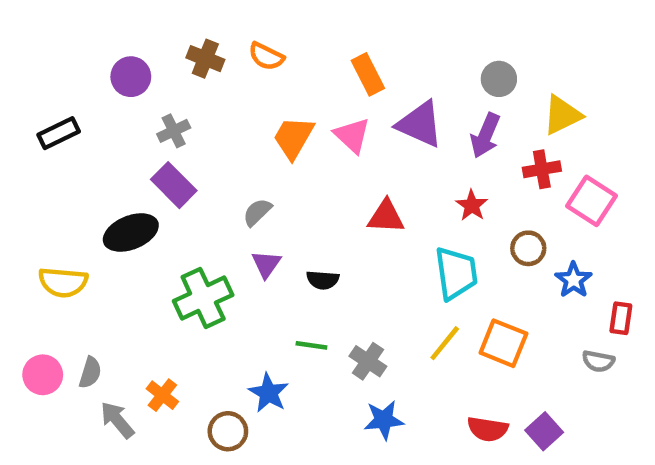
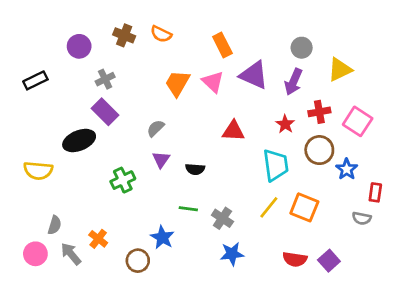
red cross: (542, 169) -> (319, 112), moved
brown circle: (528, 248) -> (319, 150), size x1.4
green cross: (203, 298) -> (123, 180), size x0.7
pink circle: (43, 375) -> (35, 254), moved

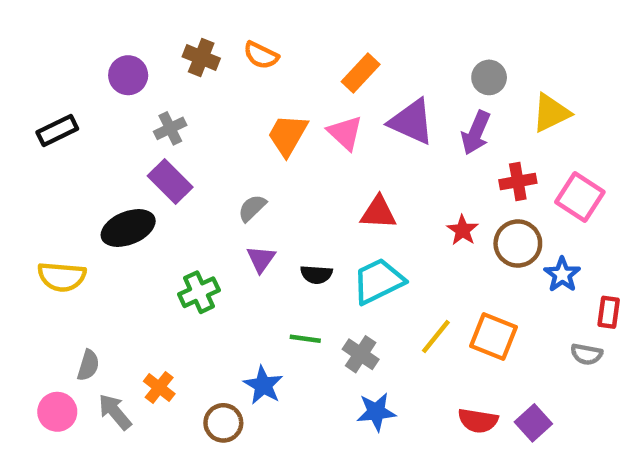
orange rectangle: (222, 45) -> (361, 73), turned 70
red star: (285, 124) -> (462, 230), moved
cyan trapezoid: (276, 165) -> (378, 281), moved, turned -108

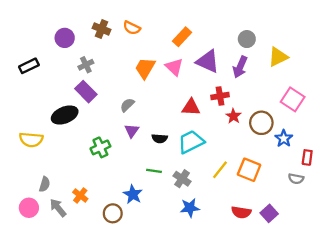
red cross: (518, 181) -> (220, 96), moved

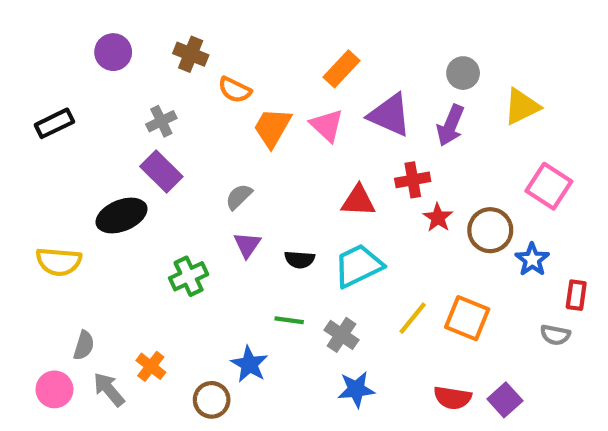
orange semicircle: (132, 28) -> (235, 90), moved
purple circle: (65, 38) -> (113, 52), moved

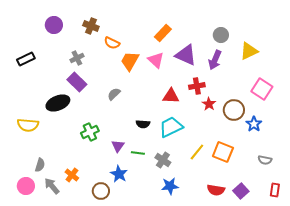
purple triangle: (247, 245) -> (118, 146), moved
red rectangle: (576, 295) -> (275, 190), moved

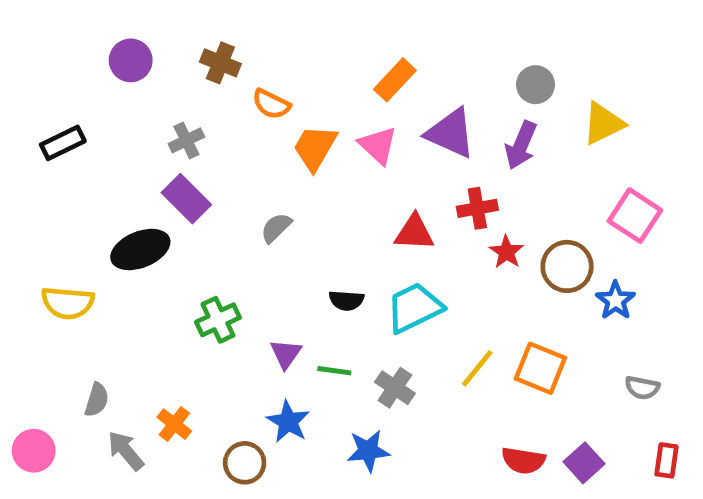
pink circle: (26, 186) -> (34, 451), moved
blue star: (170, 186) -> (368, 451), moved

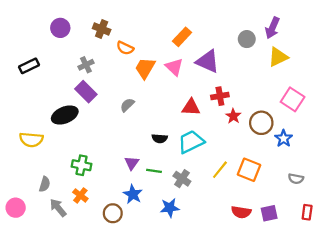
purple arrow: (521, 145) -> (272, 28), moved
green cross: (218, 320) -> (81, 165), moved, turned 36
purple square: (584, 463) -> (269, 213), turned 30

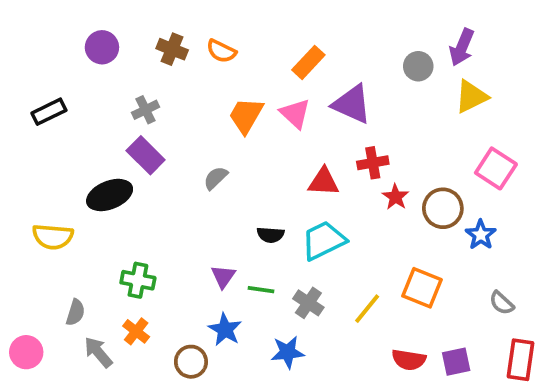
orange semicircle: (125, 48) -> (221, 51), moved
yellow line: (220, 170) -> (367, 309), moved
gray semicircle: (296, 179) -> (502, 303), turned 32
red rectangle: (307, 212) -> (521, 360), size x1.5

